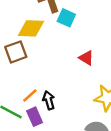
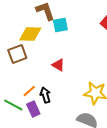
cyan square: (66, 18) -> (60, 25), turned -35
red triangle: (86, 58) -> (58, 65), moved

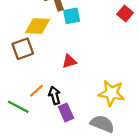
red triangle: (58, 65) -> (69, 61), turned -48
purple rectangle: (33, 109) -> (66, 112), moved

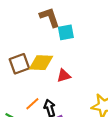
yellow diamond: (38, 26) -> (41, 63), moved

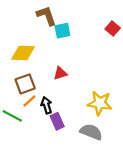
yellow diamond: (41, 63) -> (23, 53), moved
brown square: (19, 64) -> (25, 84), moved

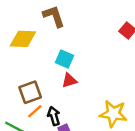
cyan square: (62, 31) -> (65, 59), moved, turned 35
yellow diamond: (23, 53) -> (23, 39), moved

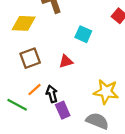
cyan square: (65, 59) -> (83, 34), moved
brown square: (30, 92) -> (30, 58), moved

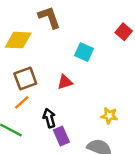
orange line: (34, 90) -> (22, 102), moved
yellow star: (106, 92) -> (109, 116), size x0.6

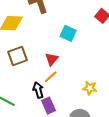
red triangle: (65, 82) -> (52, 59), turned -32
orange line: (22, 102) -> (51, 77), moved

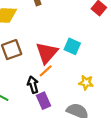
cyan square: (68, 33) -> (72, 46), moved
red triangle: (52, 59) -> (47, 53), size x1.6

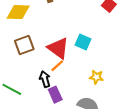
red triangle: (47, 53) -> (58, 48), turned -35

